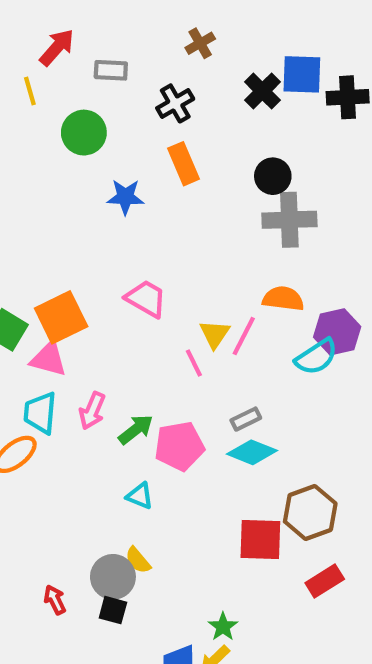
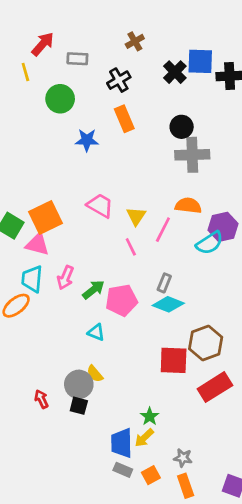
yellow triangle: (215, 334) -> (136, 216), moved
gray rectangle: (246, 419) -> (164, 283), turned -42
red rectangle: (325, 581) -> (215, 387), size x1.4

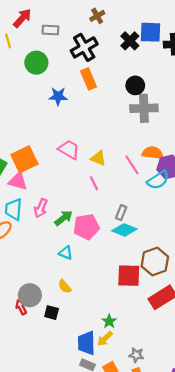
black cross: (119, 80) -> (84, 47), size x1.4
orange semicircle: (188, 206) -> (153, 153), moved
yellow triangle: (136, 216) -> (98, 158), turned -42
pink line: (163, 230) -> (132, 165), moved, turned -60
gray circle: (79, 384) -> (30, 295), moved

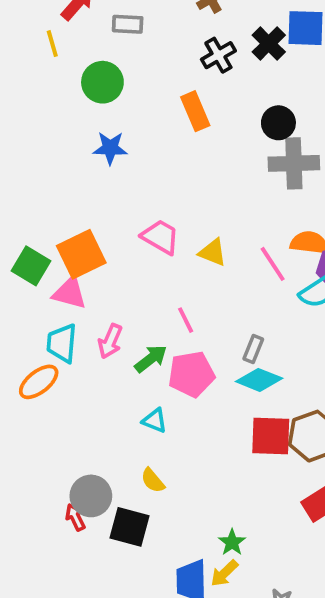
black cross: (84, 47) -> (218, 55), moved, size x0.7
blue star: (58, 96) -> (110, 148), moved
pink line: (94, 183) -> (186, 320), moved
red square: (129, 276) -> (271, 436), moved
black square: (52, 313) -> (130, 527), size x1.5

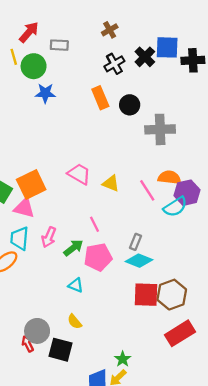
green circle: (102, 82) -> (34, 66), moved
black circle: (278, 123) -> (130, 105), moved
blue star: (110, 148) -> (45, 93), moved

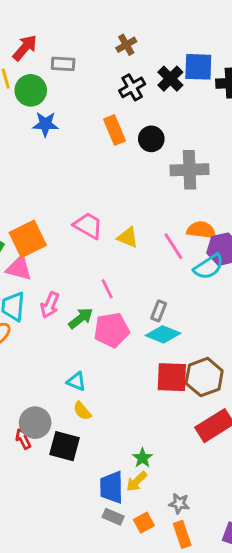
cyan triangle: (76, 285) -> (76, 381), moved

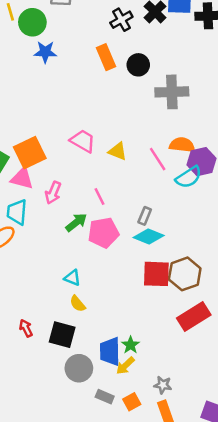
pink arrow: (50, 305) -> (53, 193), moved
gray circle: (35, 423) -> (79, 368), moved
blue trapezoid: (112, 487) -> (110, 351), moved

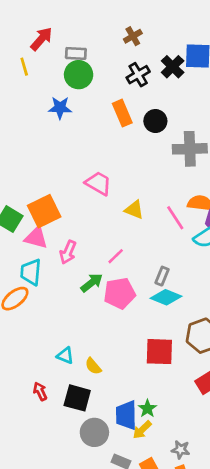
green circle: (32, 22) -> (79, 75), moved
pink trapezoid: (83, 141) -> (98, 183), moved
pink line: (100, 197) -> (116, 256), turned 72
red square: (156, 274) -> (159, 352), moved
cyan triangle: (72, 278) -> (65, 356), moved

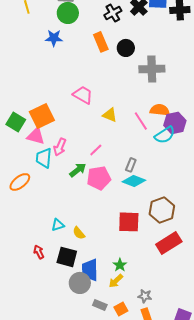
cyan trapezoid: (31, 272) -> (44, 158), moved
cyan triangle: (65, 356) -> (58, 225), turned -40
blue trapezoid: (126, 415) -> (90, 270), moved

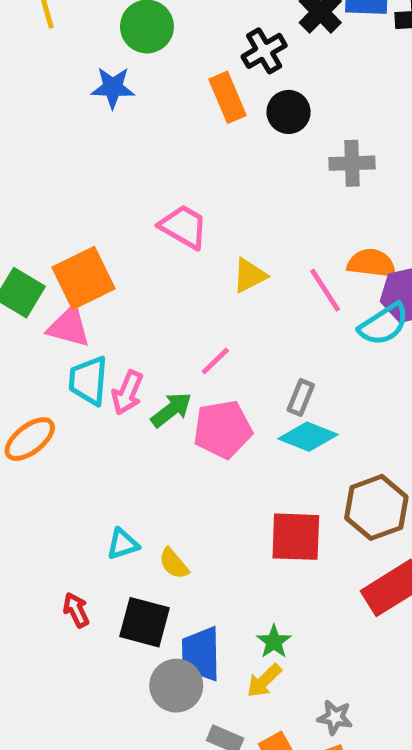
black cross: (113, 13) -> (264, 51), moved
gray cross: (152, 69) -> (352, 163), size x0.7
yellow triangle: (110, 115) -> (249, 276), turned -49
pink arrow: (60, 147) -> (127, 393), moved

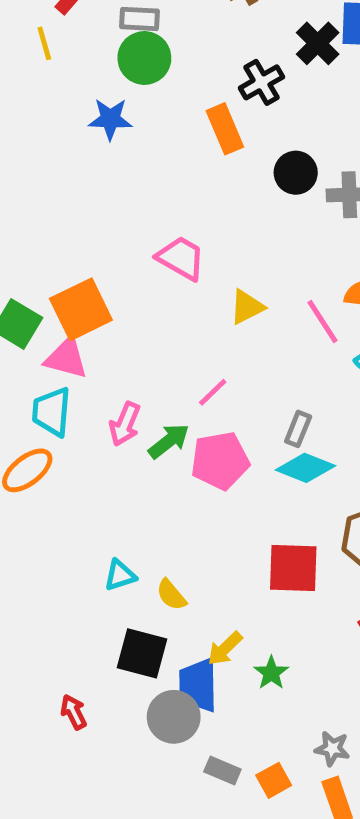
black circle: (289, 112) -> (296, 173), moved
cyan trapezoid: (88, 380) -> (52, 412), moved
red arrow: (76, 610) -> (74, 712), moved
yellow arrow: (264, 681) -> (225, 649), moved

